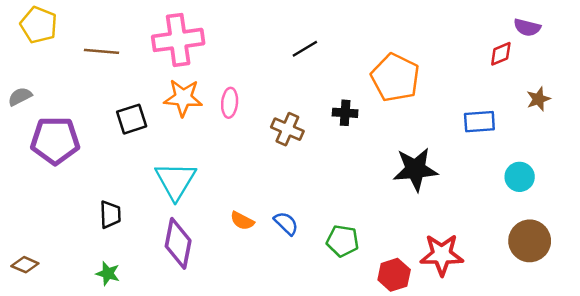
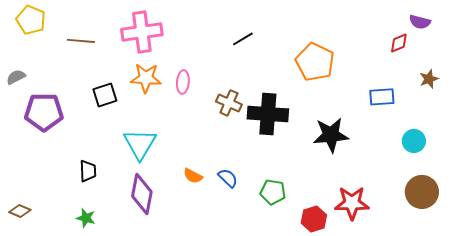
black cross: (345, 113) -> (268, 114), moved, size x2.0

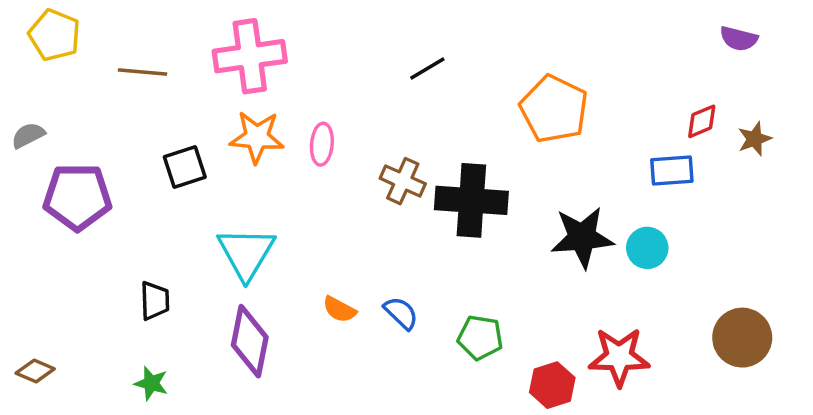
red diamond: (399, 43) -> (702, 121), moved
cyan circle: (414, 141) -> (647, 248), moved

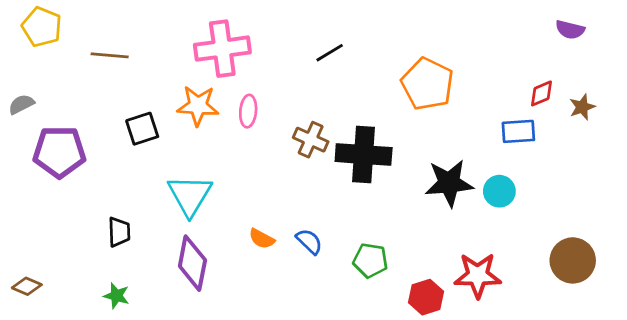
pink cross: (250, 56) -> (222, 49), moved

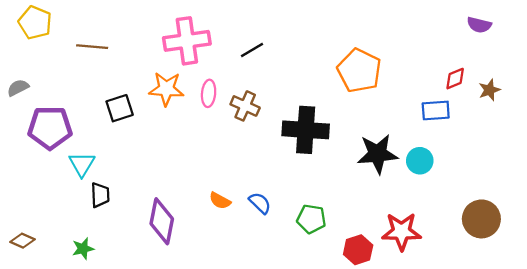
black line: (330, 53) -> (252, 50), moved
brown cross: (311, 140) -> (245, 106), moved
cyan triangle: (190, 195) -> (82, 164), moved, size x0.7
green star: (116, 296) -> (83, 249), moved, turned -30

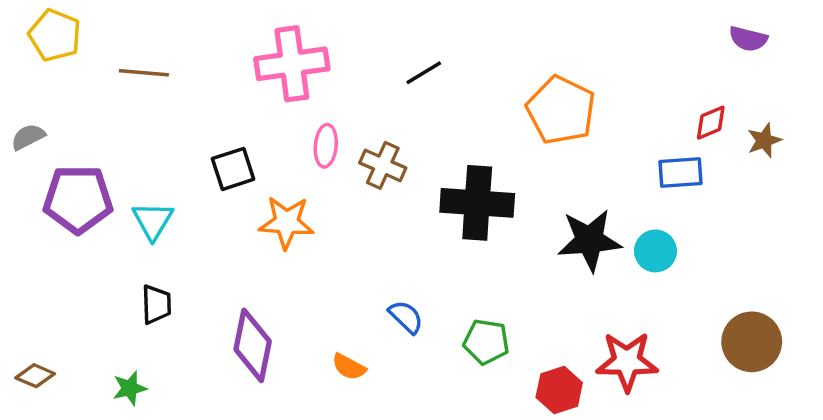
black line: (252, 50) -> (424, 73), moved
orange star: (166, 89) -> (287, 222), moved
black square: (120, 108) -> (233, 169), moved
cyan triangle: (82, 164) -> (153, 221), moved
orange semicircle: (220, 201) -> (349, 367), moved

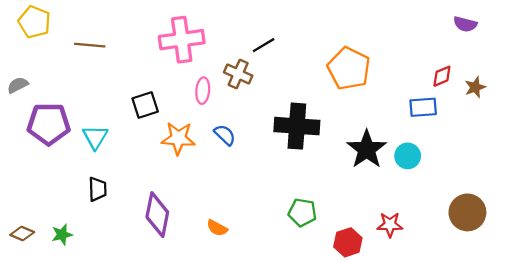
brown cross: (383, 165) -> (238, 74), moved
black star: (590, 240) -> (367, 149), turned -30
blue semicircle: (406, 317) -> (225, 135), moved
red star: (627, 361) -> (390, 225), size x0.7
green star: (130, 388) -> (62, 235), moved

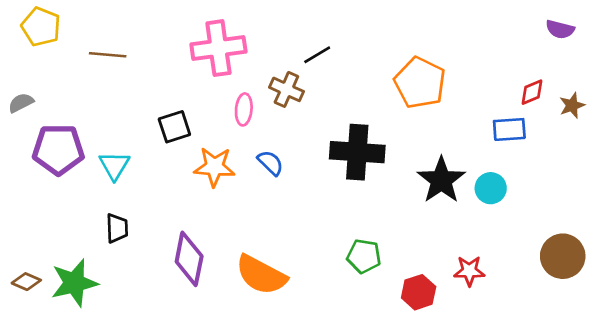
orange semicircle: (217, 228) -> (261, 275), size x2.0
green star: (62, 235) -> (74, 283), size x1.8

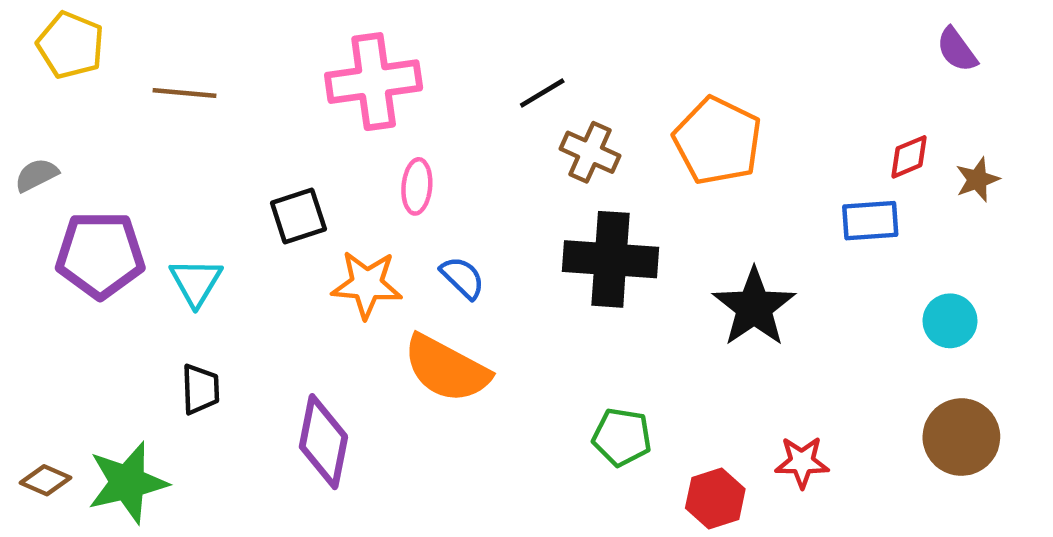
purple semicircle: (560, 29) -> (957, 50), turned 40
brown cross: (286, 89) -> (590, 152), moved
cyan circle: (491, 188) -> (950, 321), moved
orange semicircle: (261, 275) -> (446, 369), moved

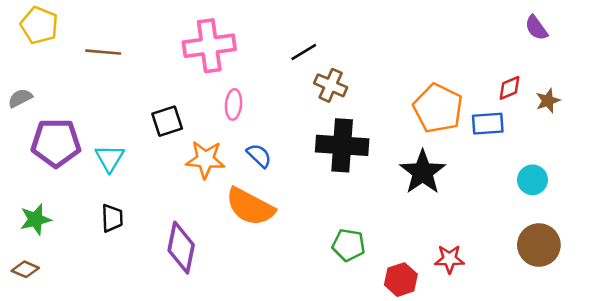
orange pentagon: (718, 141) -> (438, 108), moved
green star: (128, 483) -> (35, 219), moved, size x0.7

